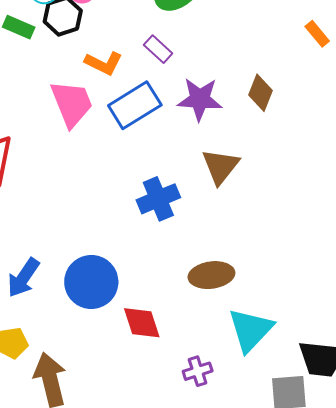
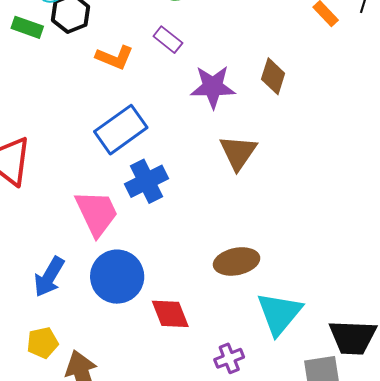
pink trapezoid: (72, 103) -> (97, 213), moved
blue rectangle: (135, 105) -> (121, 130), moved
blue cross: (158, 199) -> (146, 181), moved

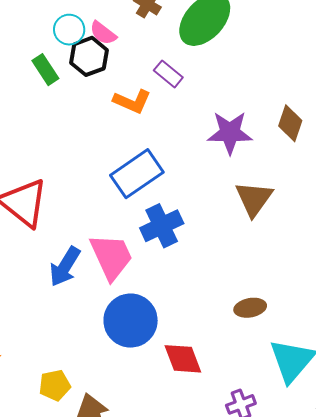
green rectangle: (27, 27) -> (45, 70), turned 36
purple rectangle: (168, 40) -> (168, 74), moved
brown ellipse: (237, 261) -> (250, 308), size x0.7
blue arrow: (49, 277) -> (65, 267), moved

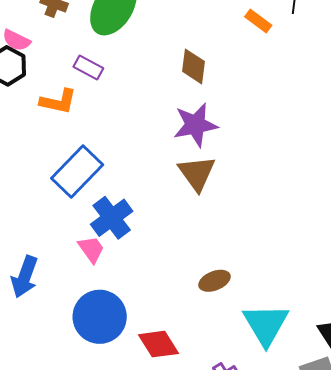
brown diamond: (290, 123) -> (193, 66), moved
purple star: (230, 133) -> (195, 125), moved
pink trapezoid: (111, 257) -> (91, 249), moved, size x0.6

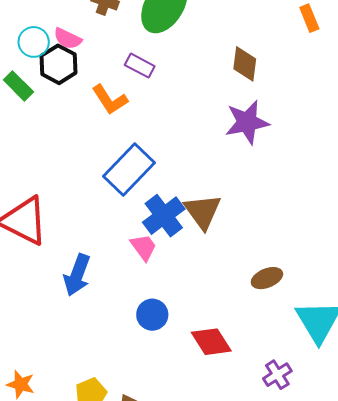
orange rectangle: (258, 21) -> (309, 18), turned 32
orange L-shape: (58, 102) -> (110, 100), turned 45
brown triangle: (197, 173) -> (203, 211), moved
blue circle: (100, 317) -> (152, 315), size x0.6

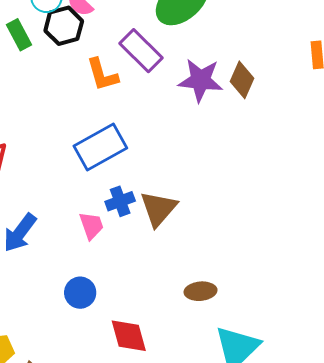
purple rectangle: (140, 66) -> (141, 51), size x1.5
purple star: (247, 122) -> (201, 80), moved
blue cross: (164, 216) -> (120, 201), size x0.7

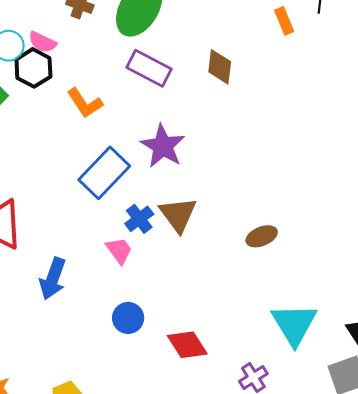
purple rectangle: (141, 51) -> (149, 68), moved
purple star: (201, 80) -> (163, 146), moved, turned -30
brown ellipse: (201, 291) -> (262, 236), moved

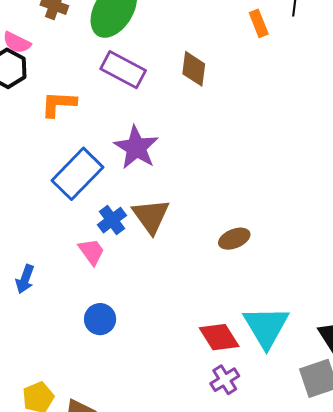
orange L-shape: (85, 103) -> (59, 104), turned 126
blue arrow: (53, 279) -> (25, 279), size x0.7
red diamond: (187, 345) -> (219, 337), moved

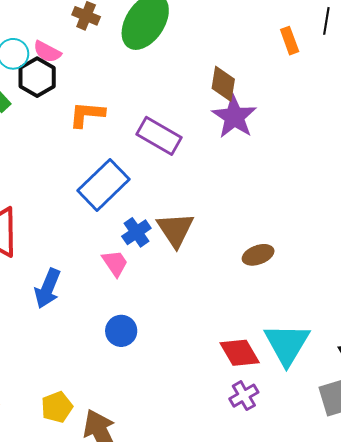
purple rectangle: (123, 70) -> (159, 136), moved
purple star: (136, 148) -> (234, 117), moved
blue arrow: (25, 279) -> (48, 288), size x1.4

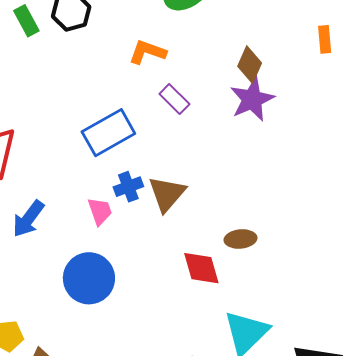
orange L-shape: (87, 114) -> (147, 52), moved
purple rectangle: (159, 136) -> (174, 99), size x0.7
blue circle: (121, 331) -> (89, 278), size x1.6
red diamond: (240, 353) -> (201, 268), moved

